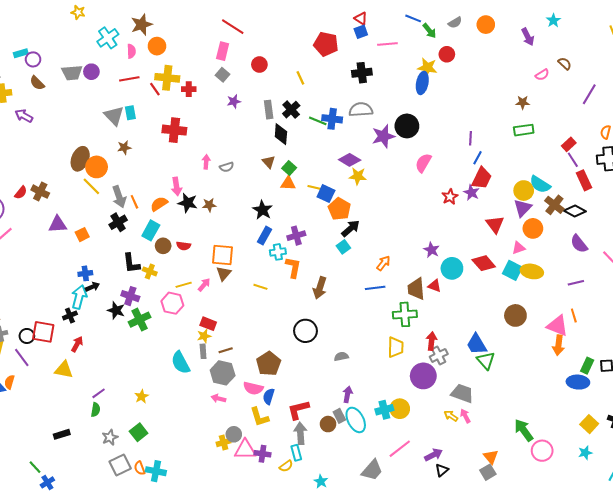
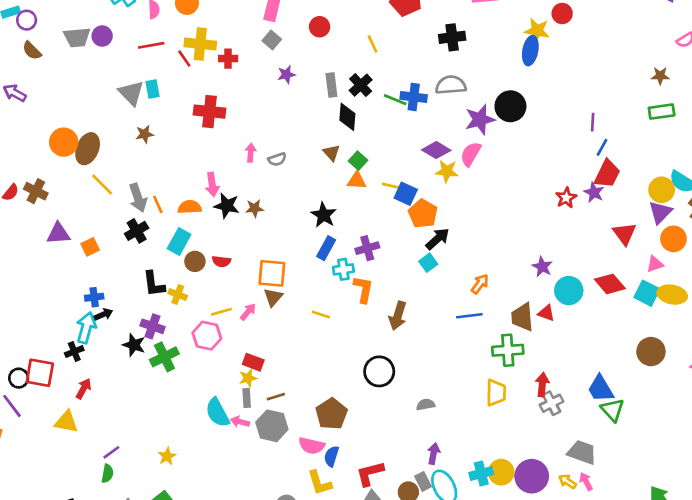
pink semicircle: (423, 163) -> (471, 154), moved
orange circle: (97, 167) -> (64, 142), moved
orange semicircle: (159, 204) -> (190, 207), turned 30
purple circle: (423, 376) -> (532, 476), moved
pink arrow: (218, 398) -> (240, 422), moved

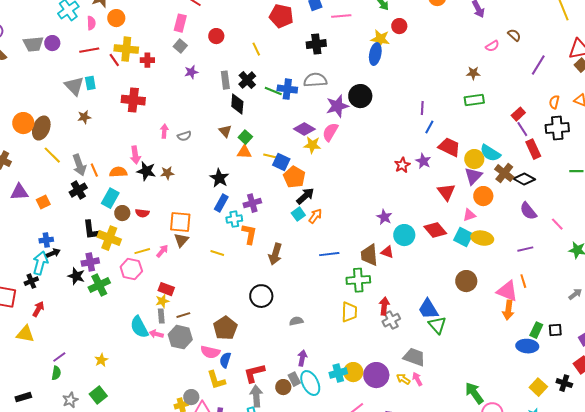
red trapezoid: (607, 174) -> (449, 147), moved, turned -90
orange arrow: (480, 284) -> (315, 216), moved
yellow cross: (178, 295) -> (109, 238), size x1.6
purple cross: (153, 326) -> (90, 262), turned -30

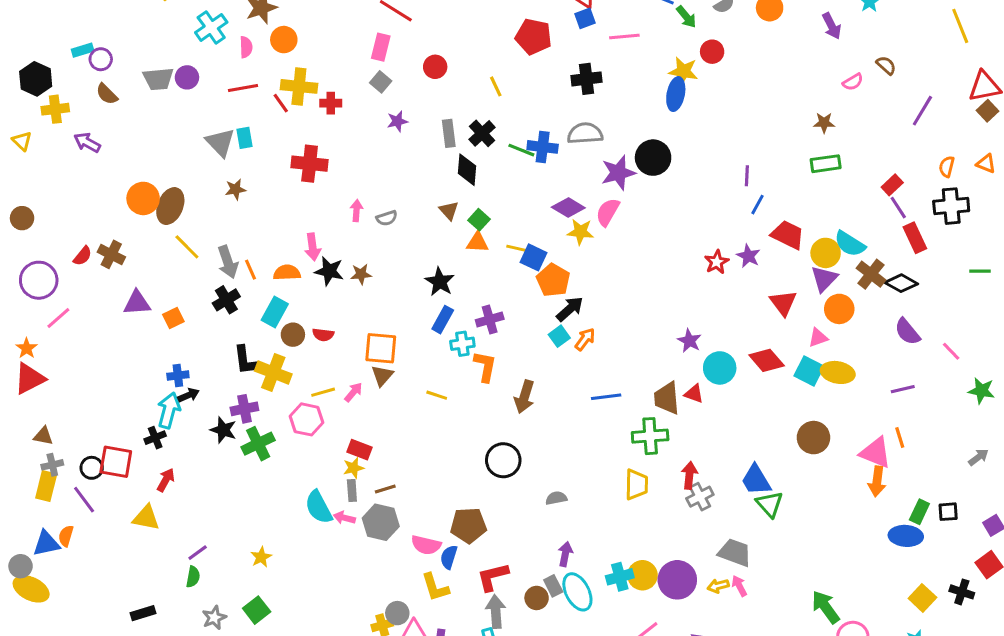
brown pentagon: (225, 328) -> (468, 525), moved, turned 30
yellow arrow: (403, 379) -> (718, 586), turned -48

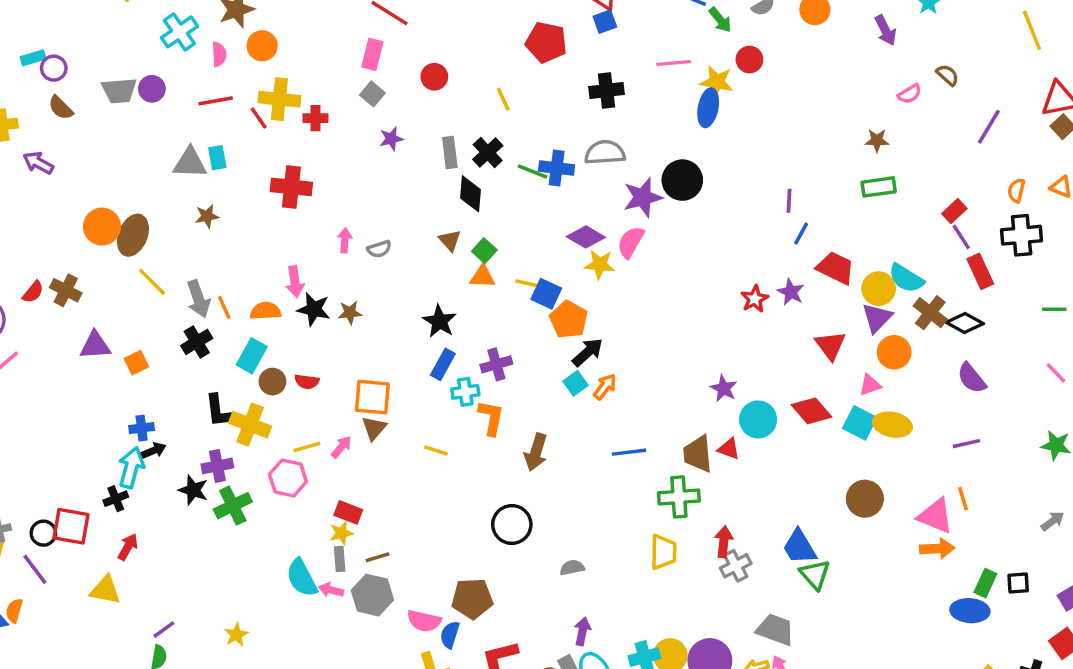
pink line: (624, 37) -> (674, 63), moved
gray triangle: (220, 142) -> (190, 163), turned -44
pink line: (951, 351) -> (1056, 373), moved
orange arrow: (877, 481) -> (937, 549), turned -100

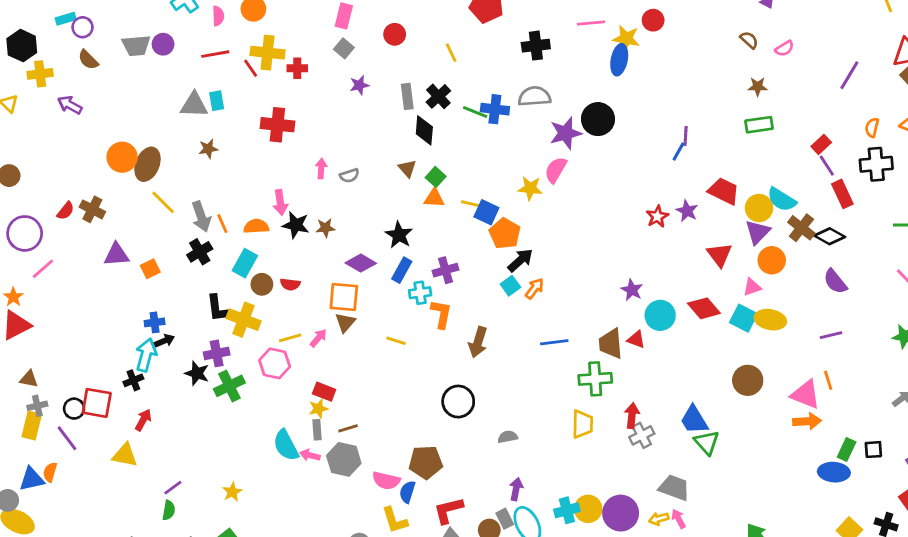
brown semicircle: (948, 75) -> (749, 40), moved
blue line: (801, 233) -> (679, 152), moved
purple diamond: (586, 237) -> (361, 263), moved

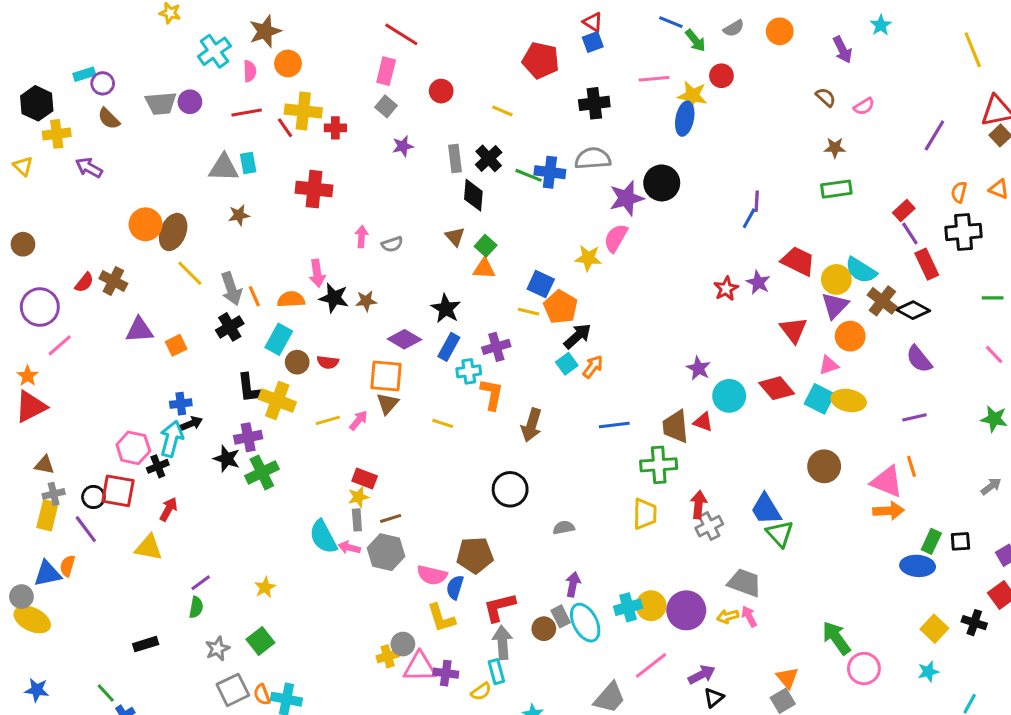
yellow line: (451, 53) -> (502, 111), turned -42
yellow line: (471, 204) -> (528, 312), moved
pink hexagon: (275, 363) -> (133, 448), moved

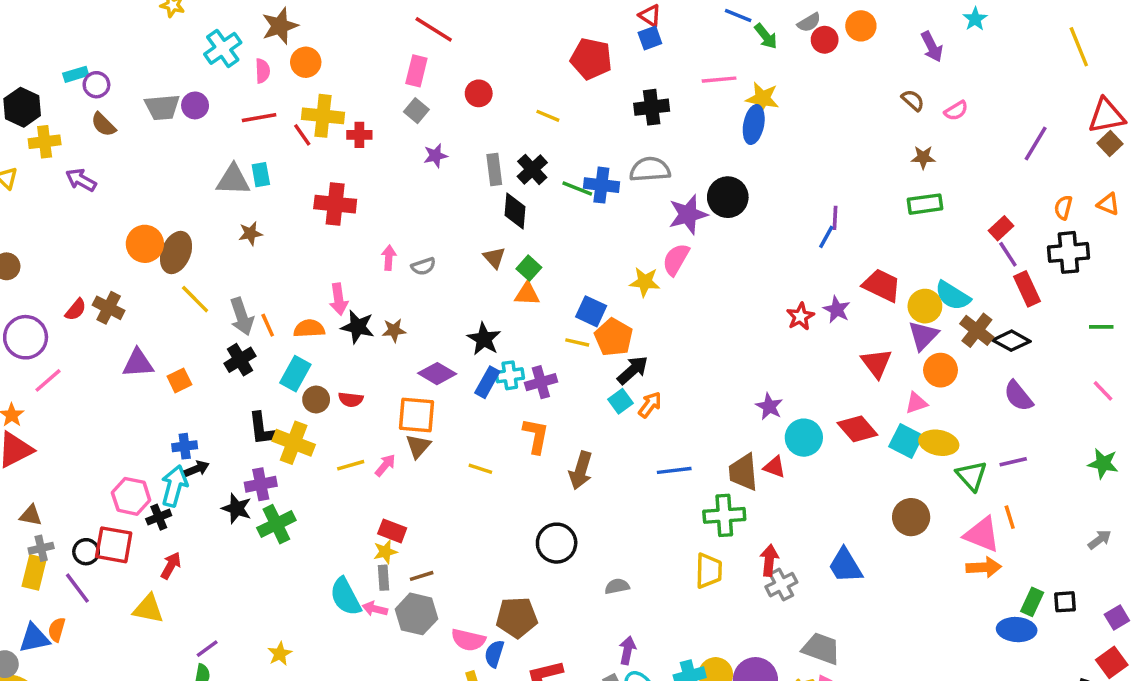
red circle: (721, 76) -> (825, 40), moved
cyan cross: (469, 371) -> (510, 375), moved
green triangle: (780, 534) -> (972, 476), moved

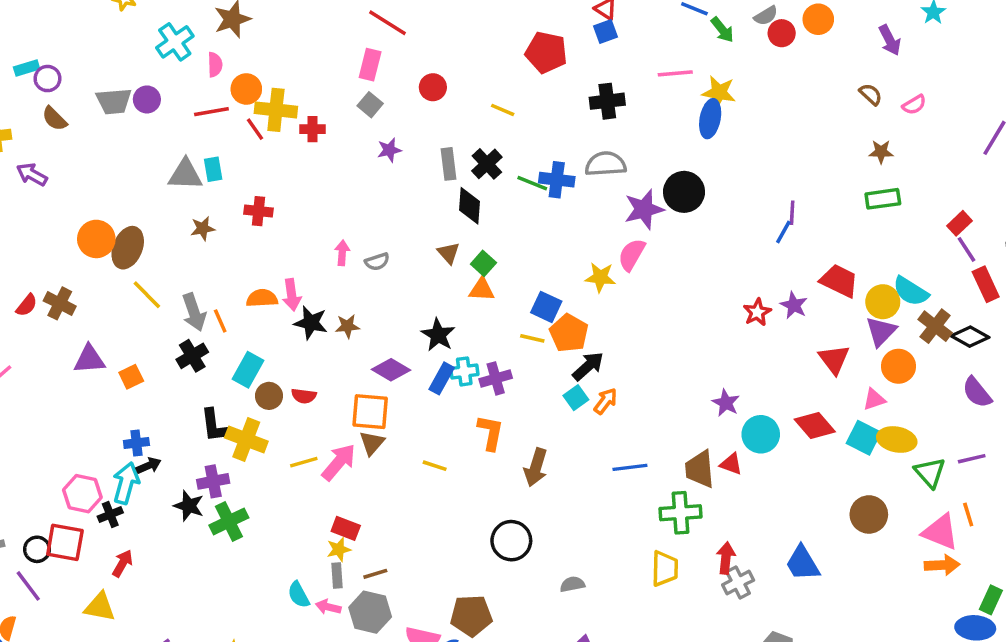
orange circle: (306, 62) -> (246, 89), moved
red cross: (335, 204) -> (259, 211), moved, size x0.7
orange semicircle: (309, 329) -> (262, 298), moved
pink arrow: (385, 465) -> (339, 462), size x1.6
cyan semicircle: (346, 597) -> (299, 595), size x0.7

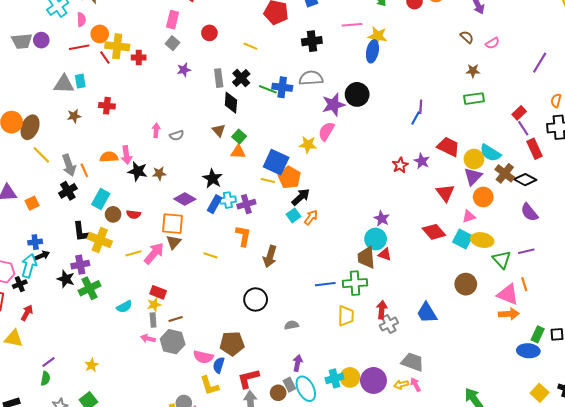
blue square: (546, 307) -> (276, 162), size x1.4
cyan circle: (761, 434) -> (376, 239), moved
blue line: (630, 467) -> (325, 284), moved
cyan semicircle: (299, 595) -> (124, 307), moved, turned -91

